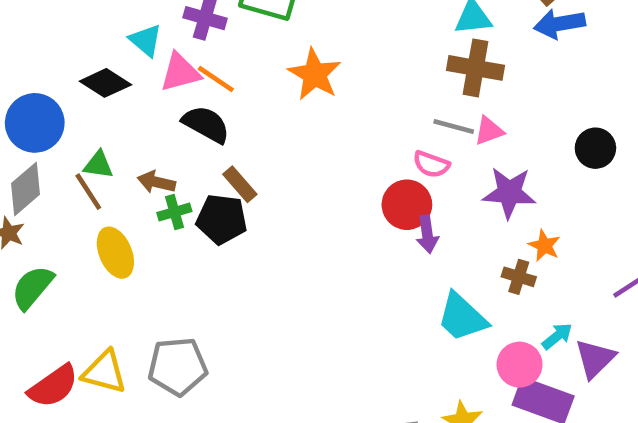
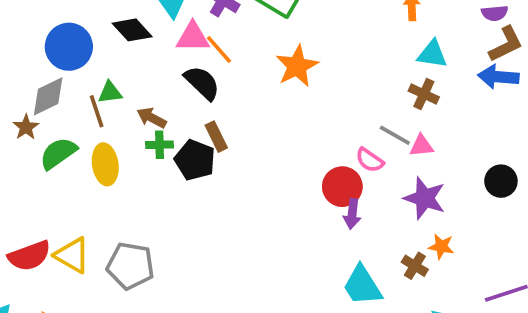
brown cross: (476, 68) -> (424, 94), size x0.7
green triangle: (98, 165) -> (110, 92), turned -30
orange star: (544, 246) -> (441, 247), turned -30
green semicircle: (32, 287) -> (58, 153), moved

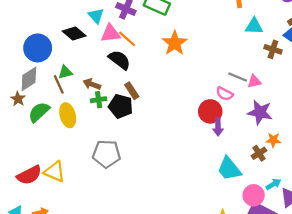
brown cross: (424, 94) -> (273, 49), moved
gray pentagon: (130, 266) -> (106, 154), moved
brown cross: (415, 266) -> (259, 153), turned 32

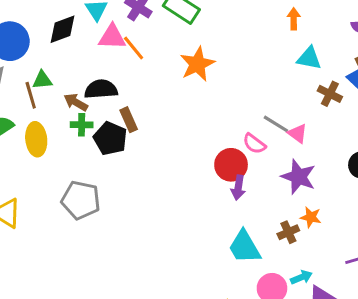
black diamond: (74, 33) -> (62, 29), turned -70
black semicircle: (119, 60) -> (101, 89), moved, turned -50
pink triangle: (254, 81) -> (297, 133), turned 40

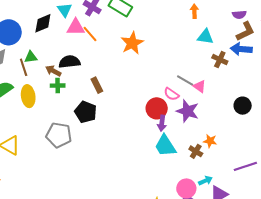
brown rectangle: (129, 120) -> (97, 85), moved
black pentagon: (110, 138) -> (86, 112), moved
purple star: (298, 177) -> (188, 111), moved
brown cross: (288, 232) -> (196, 151), turned -32
cyan trapezoid: (244, 247) -> (165, 146), moved

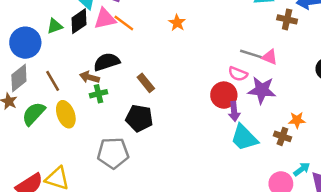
black diamond: (43, 23) -> (79, 21), moved
orange star: (132, 43) -> (177, 23), size x0.6
green triangle: (31, 57) -> (55, 26), moved

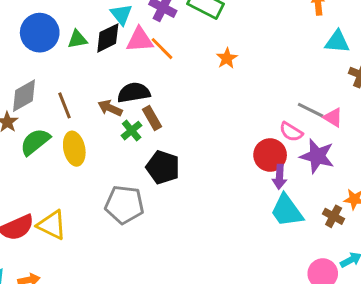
blue circle: (25, 43) -> (40, 33), moved
brown rectangle: (146, 83) -> (152, 118), moved
green cross: (99, 94) -> (132, 131), moved, turned -35

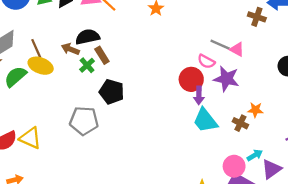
yellow ellipse: (74, 149) -> (41, 66), moved, turned -55

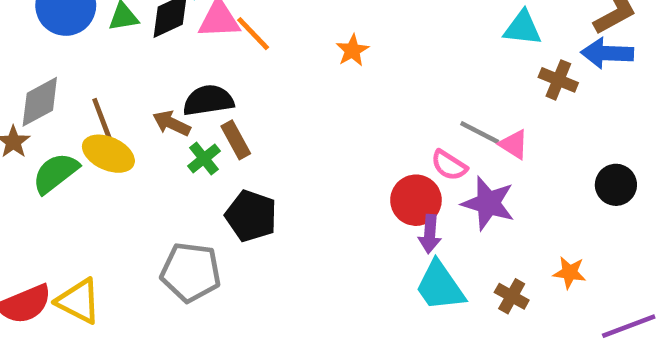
orange star: (255, 110) -> (570, 273), moved

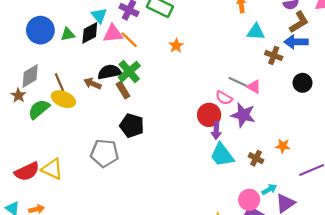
green cross: (204, 159) -> (129, 72), moved, size x1.5
black circle: (616, 185) -> (302, 83), moved

